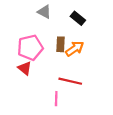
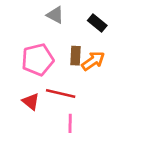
red triangle: (25, 68) -> (31, 102), moved
red line: (70, 81) -> (61, 93), moved

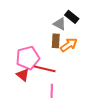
gray triangle: (55, 15) -> (60, 24), moved
pink pentagon: (38, 60) -> (28, 58), moved

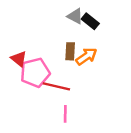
gray triangle: (60, 24) -> (75, 16), moved
red triangle: (23, 75) -> (19, 59), moved

